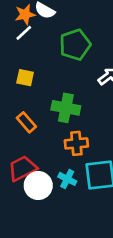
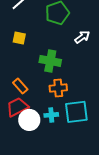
orange rectangle: (26, 122) -> (20, 86), moved
cyan cross: (67, 179) -> (51, 115), turned -32

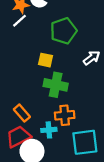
yellow square: (19, 38) -> (45, 60), moved
cyan cross: (51, 115) -> (49, 130), moved

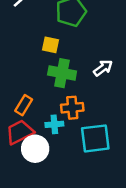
white arrow: (92, 58) -> (103, 68), moved
orange rectangle: (22, 113) -> (24, 105), turned 72

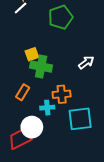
yellow square: (51, 45) -> (32, 54), moved, turned -32
green cross: (62, 73) -> (41, 67), moved
red trapezoid: (20, 132) -> (20, 139), moved

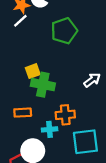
orange rectangle: (23, 92) -> (23, 113), turned 56

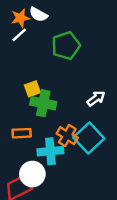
orange cross: (65, 115) -> (67, 136), turned 36
cyan cross: (50, 129) -> (50, 151), size x1.5
cyan square: (85, 142) -> (89, 138), moved, turned -36

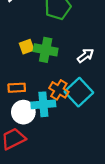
green cross: (43, 103) -> (46, 50), moved
white circle: (32, 174) -> (23, 112), moved

